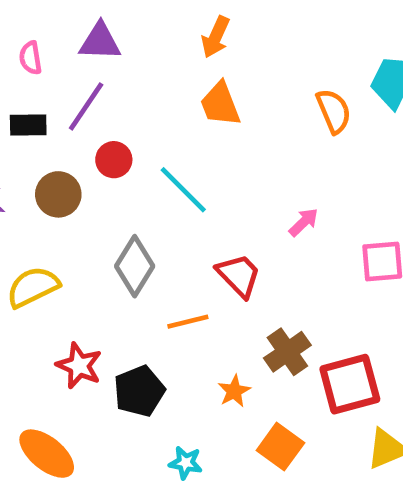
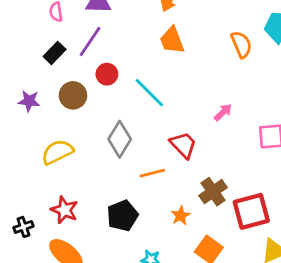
black rectangle: (28, 125) -> (55, 53), turned -45
red star: (79, 366) -> (64, 210), moved

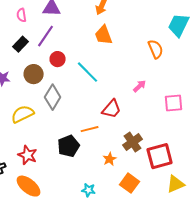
orange semicircle: (241, 44) -> (156, 49), moved
gray diamond: (120, 139) -> (53, 97), moved
red trapezoid: (183, 145) -> (112, 109), turned 85
black pentagon: (122, 216) -> (69, 146), moved

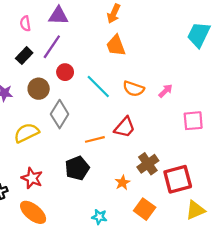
orange semicircle: (156, 49) -> (134, 89), moved, turned 132
pink arrow: (140, 86) -> (166, 91), moved
orange line: (90, 129) -> (95, 139), moved

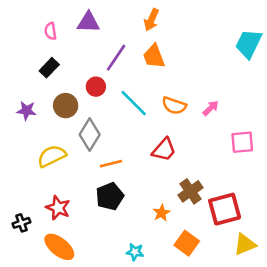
purple line: (52, 47) -> (116, 58), moved
orange line: (95, 139) -> (111, 164), moved

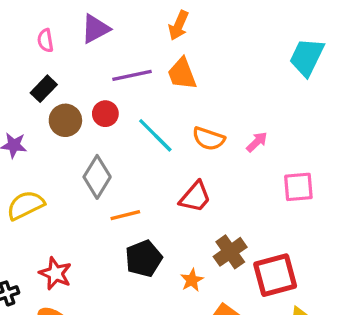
purple triangle: (88, 22) -> (95, 29), turned -30
purple line: (116, 58) -> (132, 75), turned 44
brown circle: (66, 106) -> (65, 120), moved
yellow semicircle: (52, 156) -> (25, 205), moved
black pentagon: (110, 196) -> (144, 258), moved

